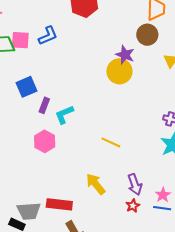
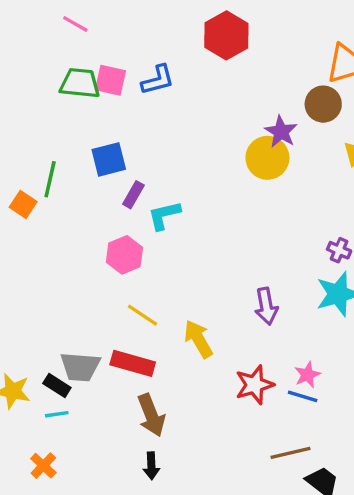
yellow line: (111, 142) -> (143, 315), moved
purple arrow: (135, 184) -> (266, 306), moved
red star: (133, 206) -> (254, 385), size x1.6

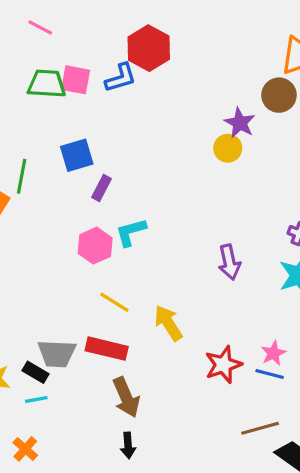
red hexagon: (226, 35) -> (149, 48), moved
yellow circle: (267, 158) -> (228, 148), size x0.7
cyan L-shape: (164, 215) -> (131, 232), moved
purple arrow: (266, 306) -> (229, 262), moved

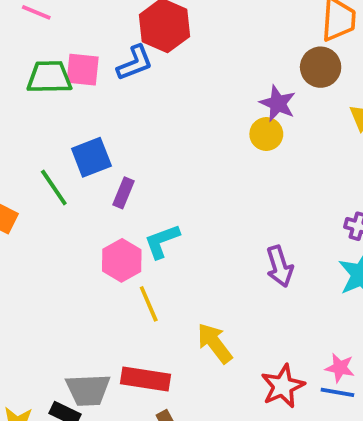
green line: (22, 176) -> (54, 188), moved, turned -40
yellow line: (114, 302) -> (149, 304), moved, turned 40
pink star: (273, 353) -> (340, 368), turned -30

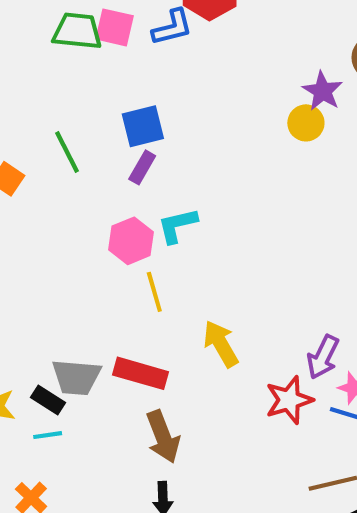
blue square: (91, 157) -> (143, 126), moved
purple arrow: (280, 266) -> (323, 357), moved, turned 36

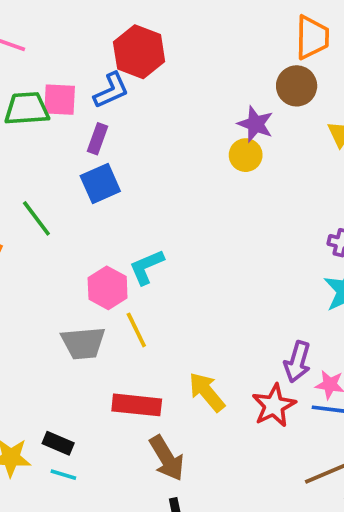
purple rectangle: (142, 167) -> (97, 139), moved
yellow arrow: (221, 344) -> (207, 392), moved
gray trapezoid: (76, 377) -> (83, 343), moved
cyan line: (48, 435) -> (63, 475), turned 35

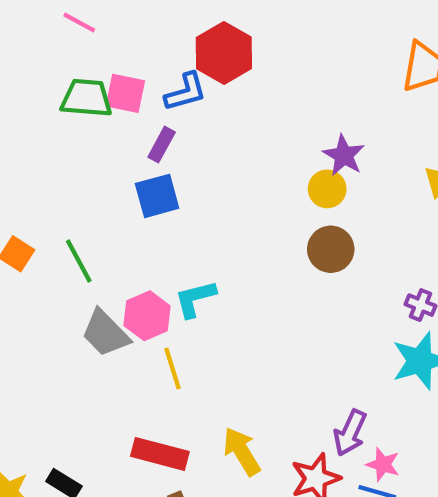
brown circle: (297, 86) -> (331, 249), moved
green line: (36, 218) -> (79, 261), moved
gray trapezoid: (83, 343) -> (105, 333), moved, turned 42

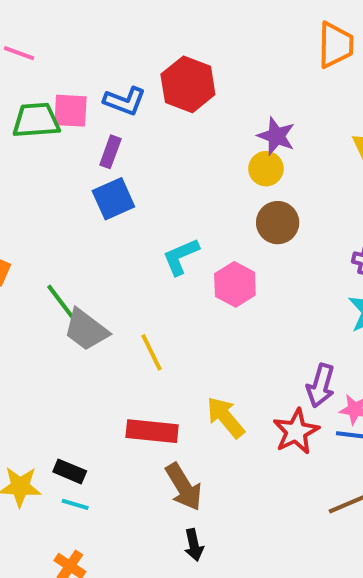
red hexagon: (224, 53) -> (188, 84), moved
blue L-shape: (186, 92) -> (125, 101), turned 45
green line: (79, 261) -> (62, 303), moved
cyan L-shape: (195, 299) -> (181, 257), moved
pink hexagon: (147, 316) -> (235, 284), moved

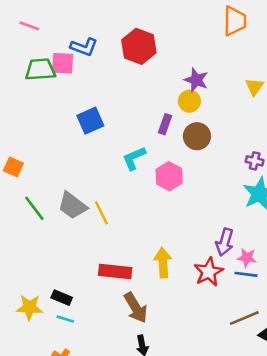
blue L-shape: (125, 101) -> (84, 47), moved
purple rectangle: (110, 152) -> (165, 124), moved
green line: (62, 303) -> (34, 208), moved
yellow line: (152, 352) -> (101, 213), moved
yellow arrow: (226, 417) -> (163, 263), turned 36

